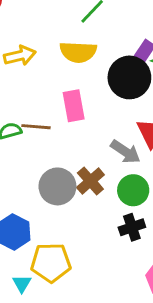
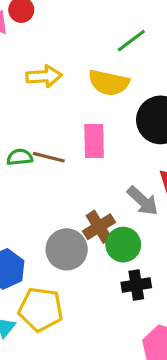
gray circle: (57, 186) -> (67, 249), moved
green circle: (133, 190) -> (123, 245), moved

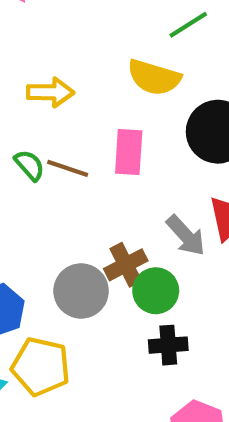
yellow arrow: (44, 76) -> (50, 92), moved
green semicircle: (20, 157) -> (30, 165), turned 50

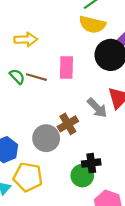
yellow semicircle: (154, 77) -> (92, 24), moved
green circle: (156, 291) -> (82, 176), moved

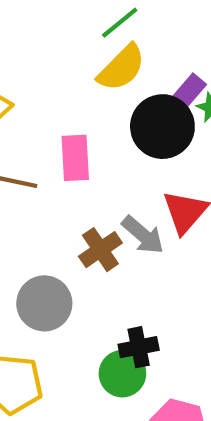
yellow semicircle: (92, 24) -> (121, 68), turned -55
brown cross: (68, 124) -> (100, 250), moved

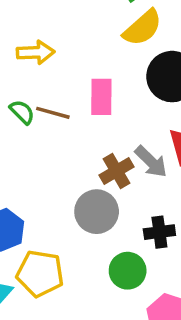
gray circle: (44, 303) -> (97, 212), moved
black cross: (139, 347) -> (159, 232), moved

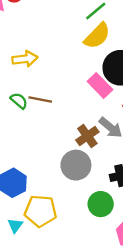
pink rectangle: (101, 97) -> (100, 85), moved, turned -40

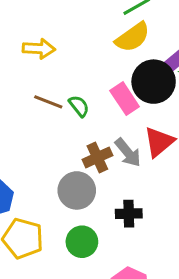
green semicircle: (19, 101) -> (79, 106), moved
green circle: (101, 204) -> (82, 242), moved

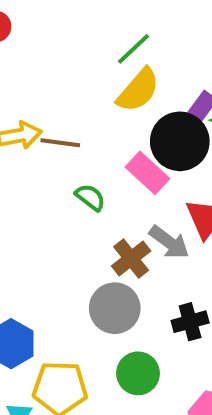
brown line: (48, 102) -> (60, 143), moved

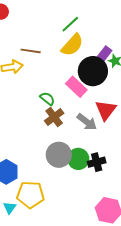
brown line: (60, 143) -> (31, 51), moved
brown cross: (131, 258) -> (54, 117), moved
green circle: (138, 373) -> (78, 159), moved

